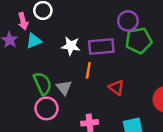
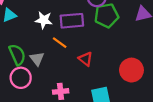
orange line: (88, 70) -> (60, 43), turned -64

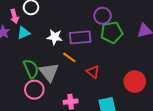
gray triangle: (37, 59) -> (49, 72), size x1.5

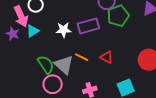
pink arrow: (14, 16) -> (21, 16), size x1.5
orange line: (69, 57) -> (82, 57), moved

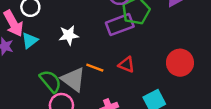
purple rectangle: (88, 26) -> (120, 25), moved

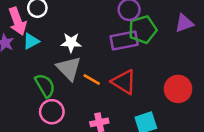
red triangle: (126, 65) -> (124, 82), size x1.5
gray triangle: (73, 79) -> (69, 68), moved

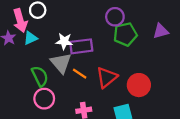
purple rectangle: (124, 41) -> (81, 46), moved
red triangle: (124, 82) -> (107, 77), turned 45
red circle: (178, 89) -> (139, 85), moved

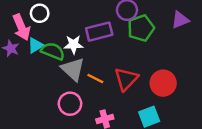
purple rectangle: (81, 46) -> (99, 32), moved
green semicircle: (40, 76) -> (53, 51), moved, turned -35
pink circle: (44, 99) -> (70, 104), moved

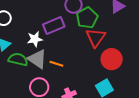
green semicircle: (53, 51) -> (18, 59), moved
red triangle: (126, 79) -> (96, 38), moved

